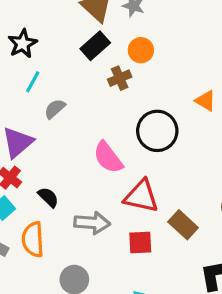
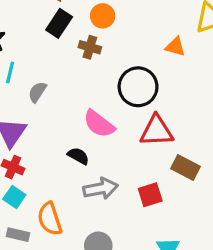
brown cross: (120, 78) -> (90, 47), turned -35
red triangle: (141, 196) -> (157, 131), moved
black semicircle: (48, 197) -> (78, 156), moved

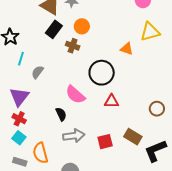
red triangle: (157, 131) -> (112, 101), size x0.7
black semicircle: (78, 156) -> (61, 114), turned 32
brown rectangle: (186, 168) -> (133, 137), moved

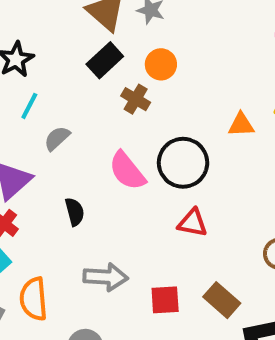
orange triangle: (127, 49) -> (241, 125), turned -32
pink semicircle: (75, 95) -> (127, 171), moved
black semicircle: (61, 114) -> (75, 212), moved

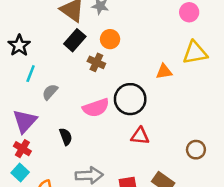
pink semicircle: (127, 171) -> (96, 108), turned -64

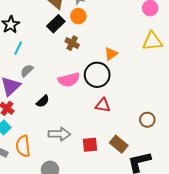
orange circle: (110, 39) -> (78, 16), moved
orange triangle: (164, 72) -> (111, 54), moved, turned -32
gray semicircle: (50, 92) -> (27, 71), moved
black semicircle: (66, 137) -> (43, 101), turned 64

